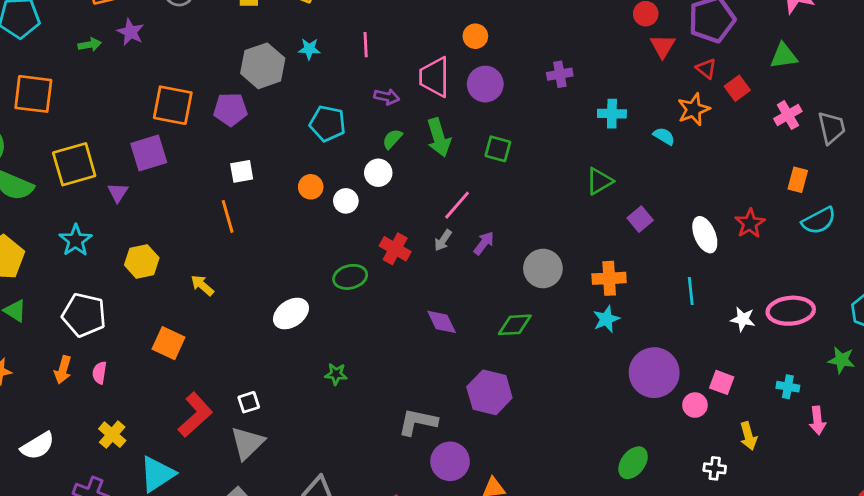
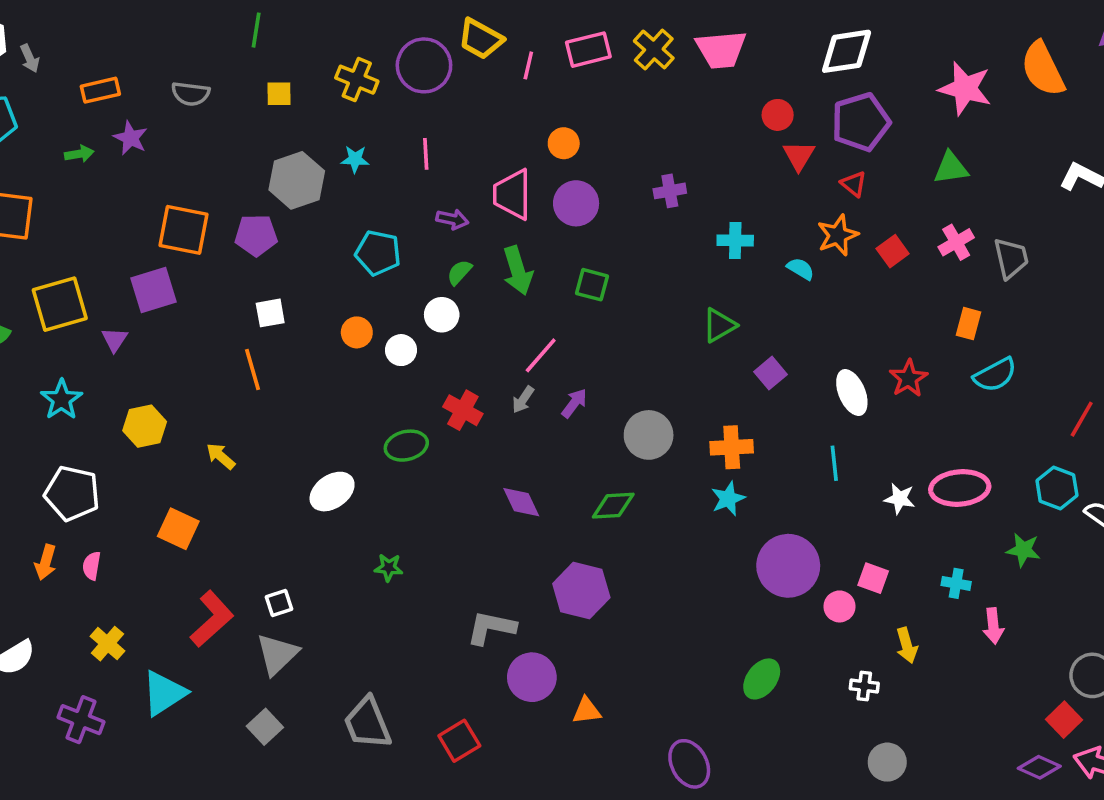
red square: (737, 88) -> (893, 251), moved

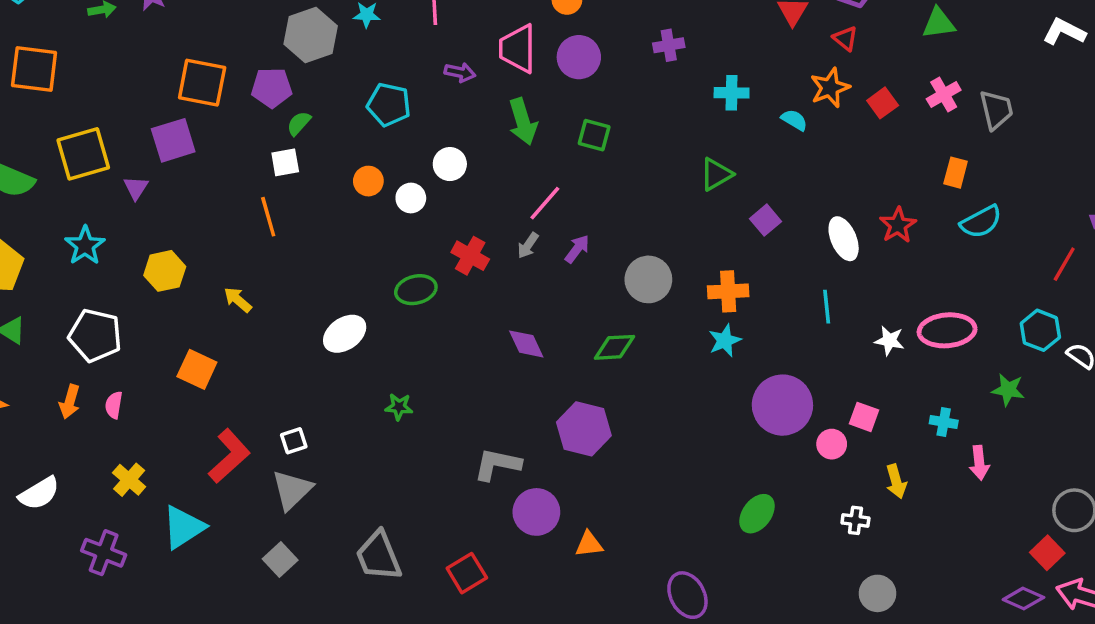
green semicircle: (459, 272) -> (299, 123), moved

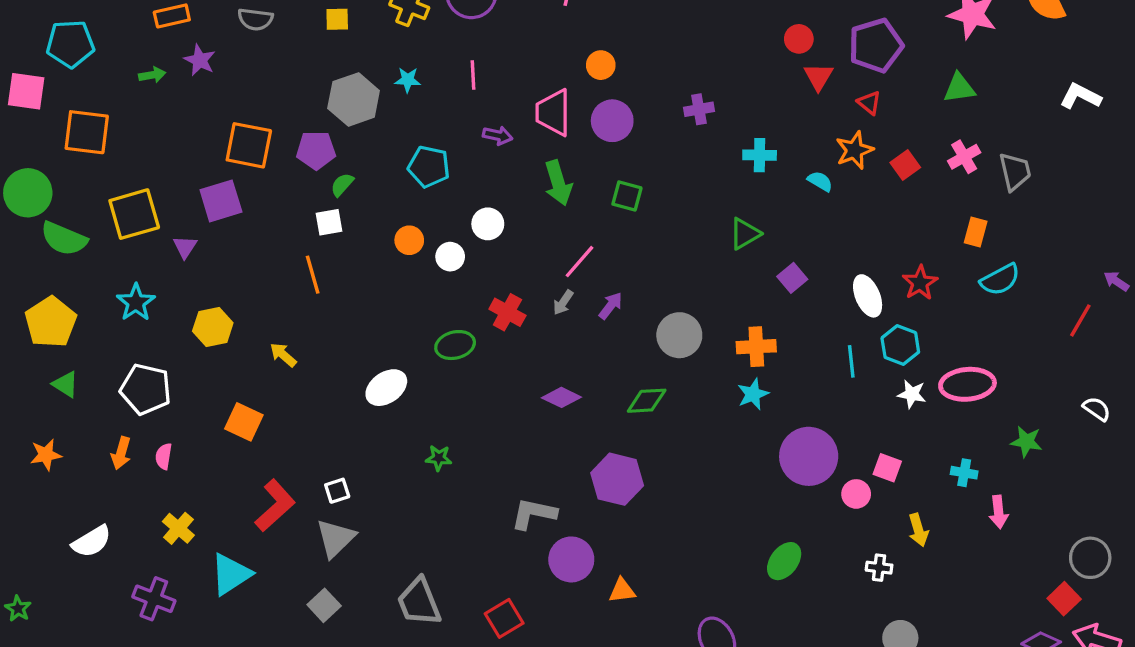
cyan hexagon: (1040, 330) -> (900, 345), moved
purple diamond: (526, 344) -> (561, 397), turned -39

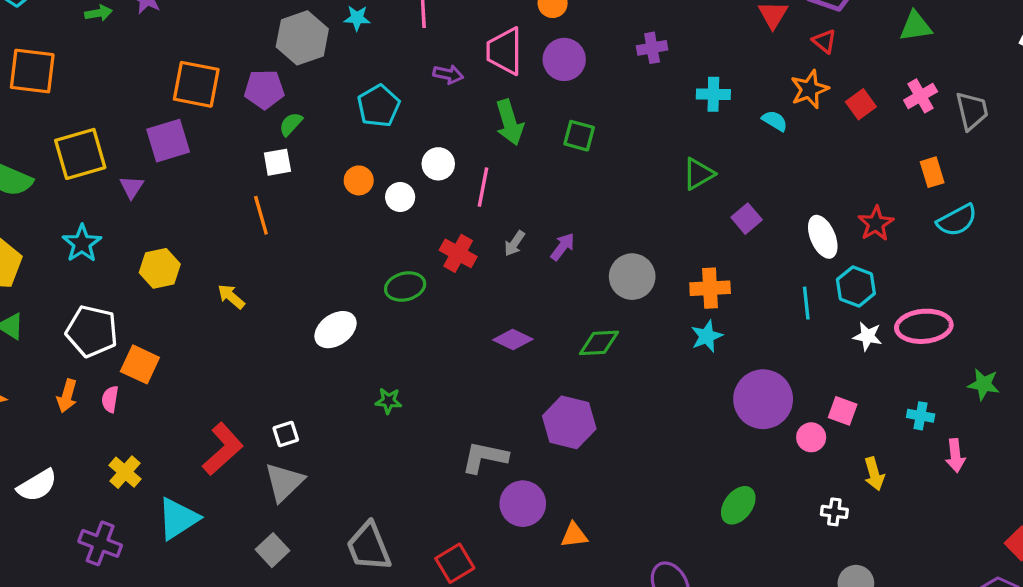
cyan pentagon: (429, 167) -> (379, 106), turned 30
orange rectangle: (976, 232) -> (932, 172), turned -32
pink line: (579, 262) -> (483, 187), moved, turned -30
orange square: (244, 422) -> (140, 364), moved

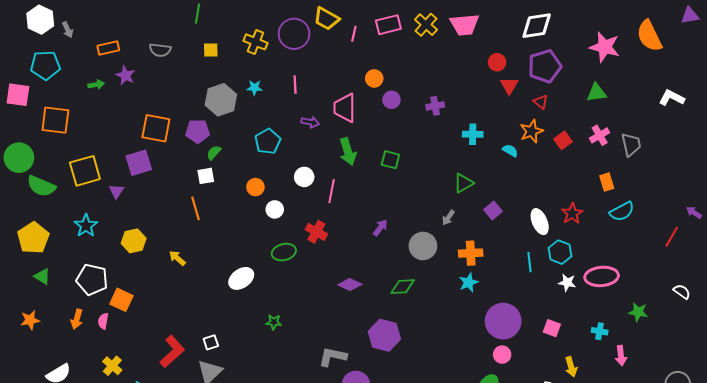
purple circle: (564, 59) -> (391, 100), moved, size x0.7
white circle: (400, 197) -> (275, 209), moved
gray arrow: (514, 243) -> (448, 218), moved
pink circle: (811, 437) -> (502, 355), moved

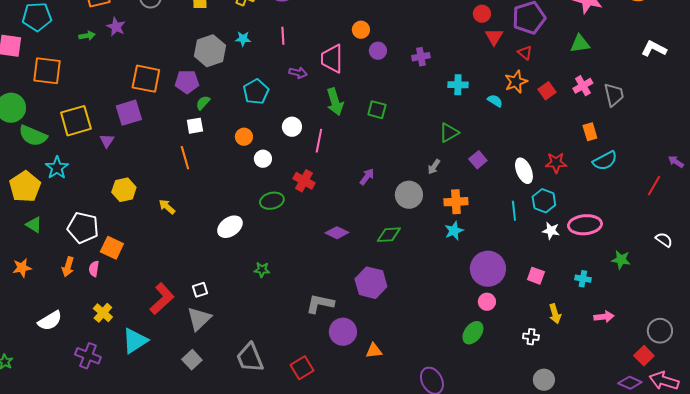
red star: (572, 213) -> (556, 163), turned 30
cyan star: (86, 226) -> (57, 168), moved
pink arrow: (621, 356) -> (604, 317), moved, turned -90

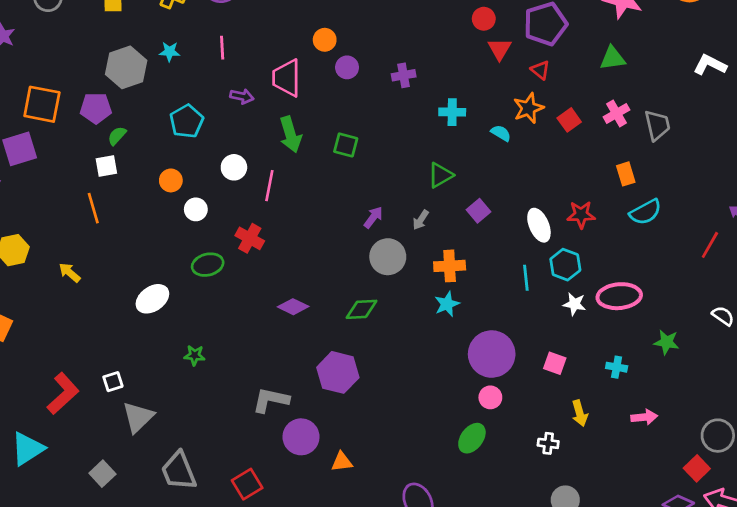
purple arrow: (367, 177) -> (373, 217), moved
gray triangle: (199, 319) -> (138, 417), moved

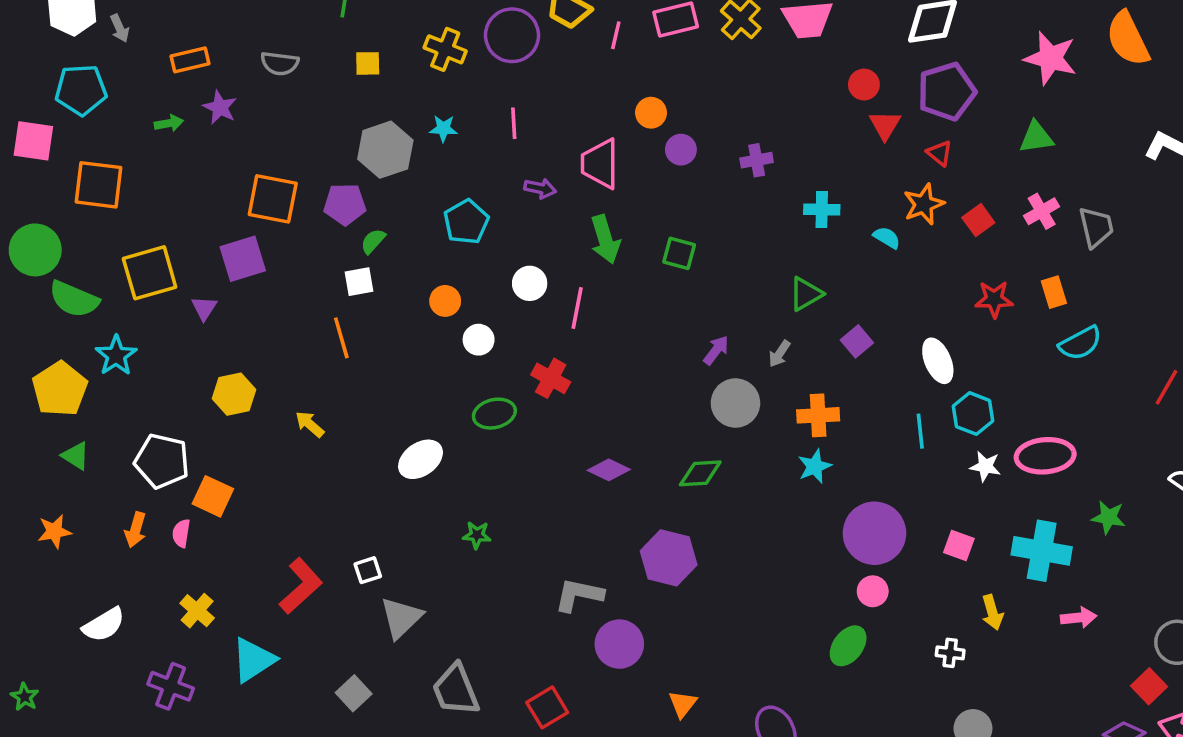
red star: (581, 215) -> (994, 299), moved
cyan cross: (617, 367) -> (1042, 551), size x2.0
orange triangle: (342, 462) -> (683, 704), moved, turned -45

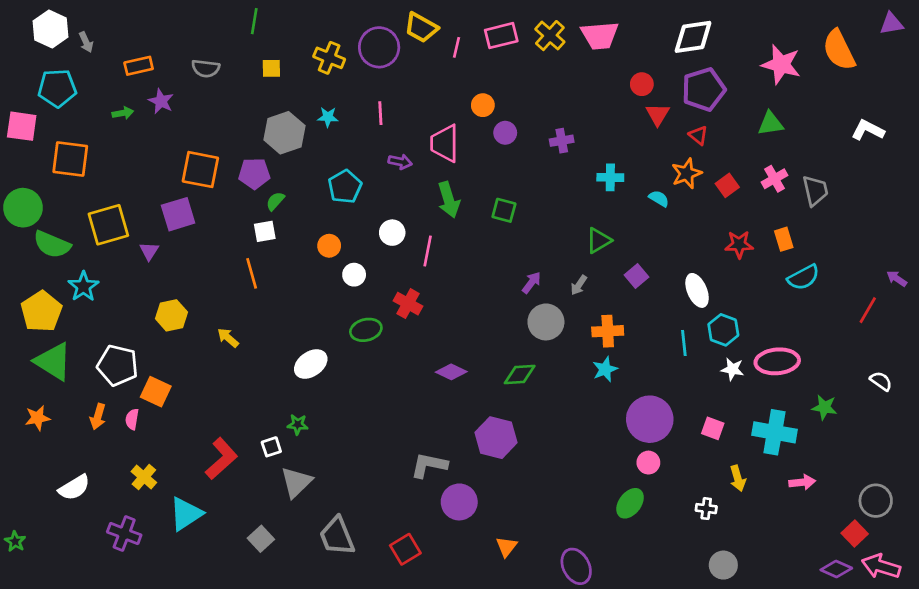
green triangle: (76, 456) -> (53, 361), size x1.8
green star: (477, 535) -> (298, 424), moved

